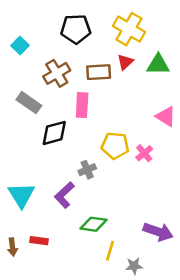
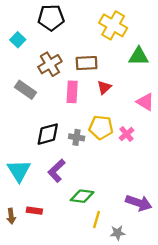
black pentagon: (76, 29) -> (51, 18), moved
red triangle: (125, 62) -> (104, 87), moved
black diamond: (54, 133) -> (48, 134), moved
gray cross: (87, 170) -> (77, 137), moved, turned 32

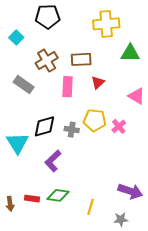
yellow cross: (113, 25) -> (106, 24), turned -35
cyan triangle: (19, 171) -> (17, 143), moved
green diamond: (82, 196) -> (58, 195), moved
gray star: (118, 233) -> (121, 219), moved

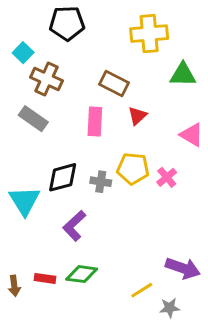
brown rectangle: (81, 59) -> (114, 83), turned 30
brown cross: (47, 61) -> (46, 79), moved, turned -35
yellow line: (91, 207) -> (142, 290), moved, turned 42

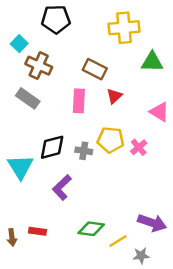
green diamond: (82, 274) -> (91, 229), moved

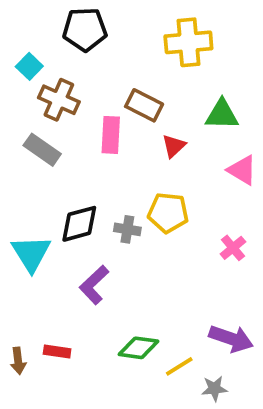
green triangle: (152, 62) -> (222, 115), moved
pink rectangle: (79, 101) -> (111, 135), moved
pink cross: (139, 147) -> (233, 248), moved

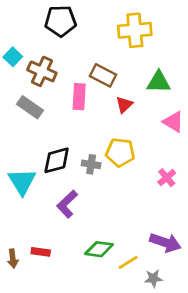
cyan square: (29, 66) -> (13, 57), moved

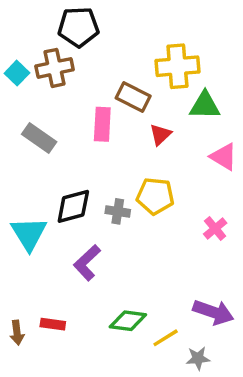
yellow cross: (135, 30) -> (177, 66), moved
brown cross: (42, 71) -> (55, 68), moved, turned -36

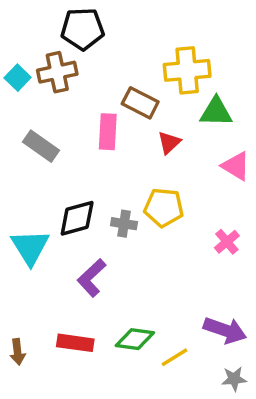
red rectangle: (53, 324) -> (75, 343), moved, size x1.4
gray star: (198, 358) -> (234, 379), moved

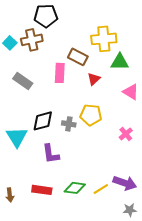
purple L-shape: (92, 278) -> (51, 154), turned -55
yellow line: (175, 357) -> (101, 189), moved

